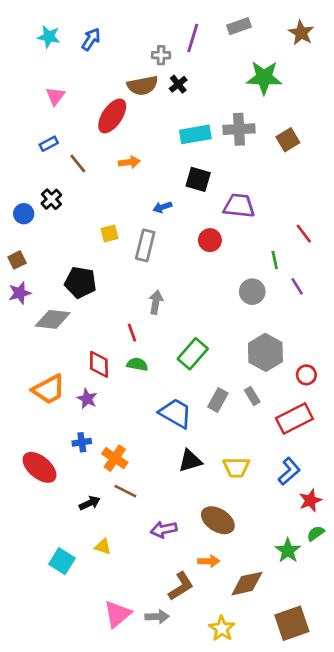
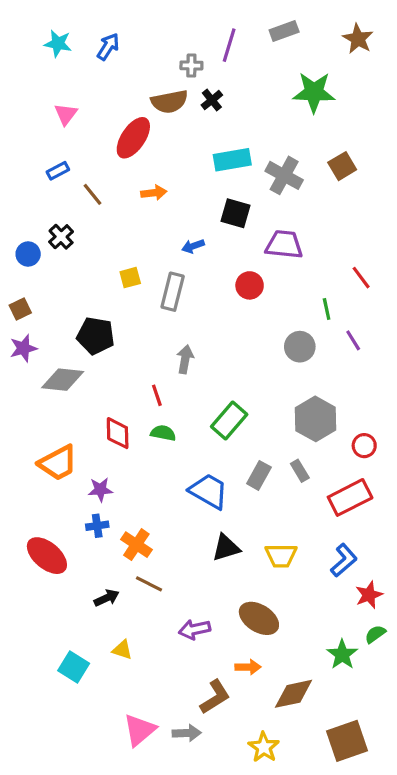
gray cross: (239, 129) -> (284, 175), moved, turned 32
purple star: (87, 399) -> (100, 490), moved, turned -30

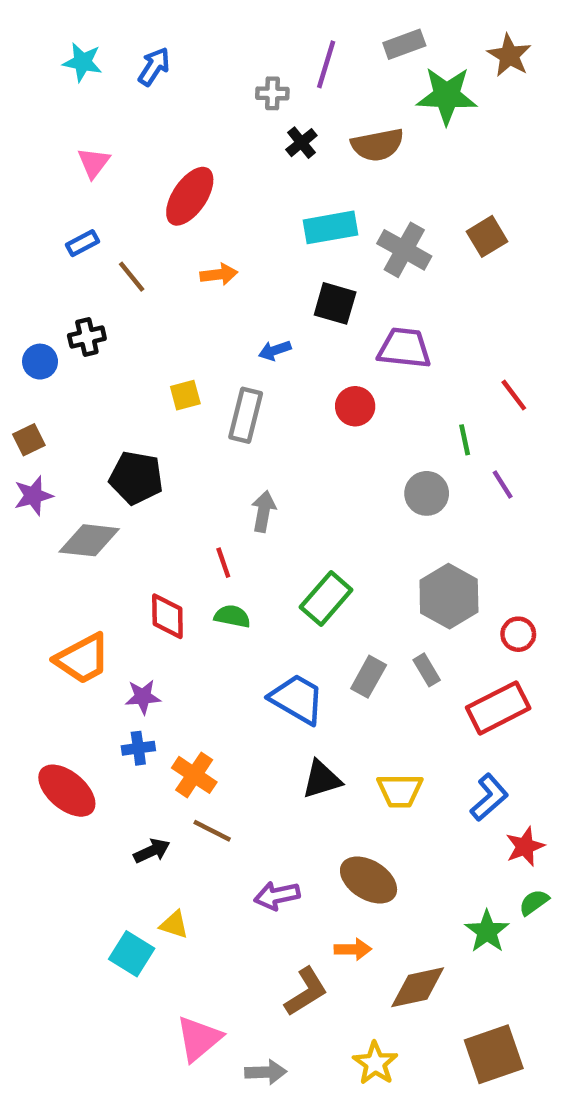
green star: (314, 92) -> (447, 96), moved
brown semicircle: (169, 102) -> (377, 145), moved
black cross: (61, 237) -> (87, 337), turned 30
cyan square: (74, 667) -> (132, 954), moved
gray arrow: (187, 733) -> (266, 1072), moved

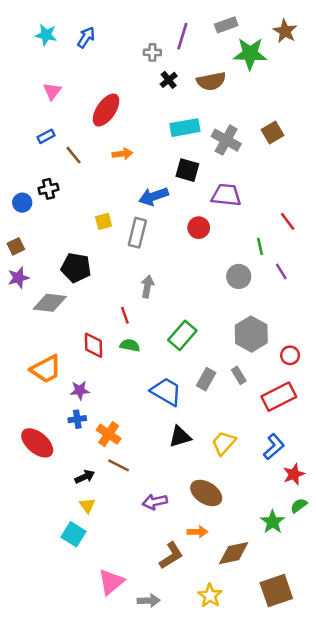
blue arrow: (275, 350) -> (154, 196), size x1.6
yellow trapezoid: (400, 791) -> (224, 443), turned 132
yellow triangle: (174, 925) -> (87, 506), moved, turned 36

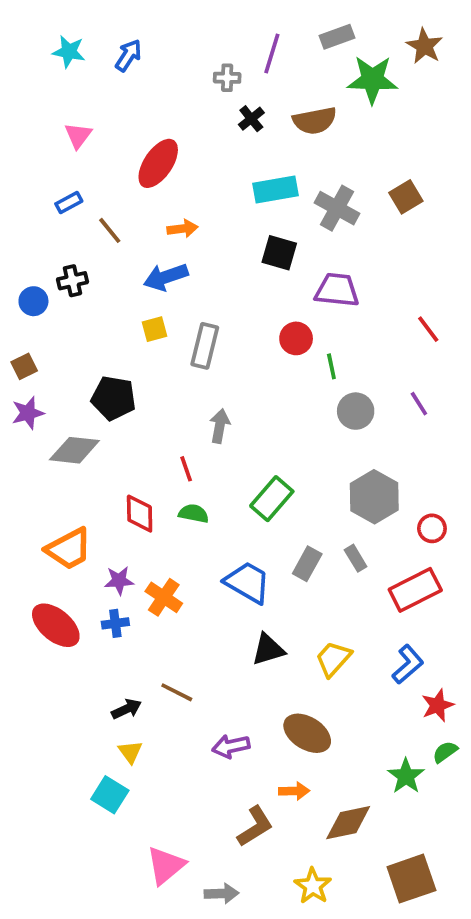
blue arrow: (154, 196) -> (166, 277), moved
green line: (260, 246) -> (331, 366), moved
orange cross: (109, 434) -> (164, 597), moved
red ellipse: (37, 443) -> (56, 625), moved

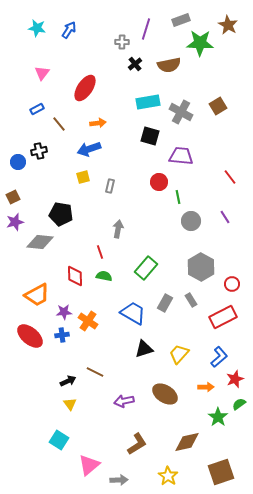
gray rectangle: (205, 346) -> (110, 186), size x0.6
orange arrow: (294, 791) -> (206, 387), moved
cyan square: (110, 795) -> (59, 440), moved

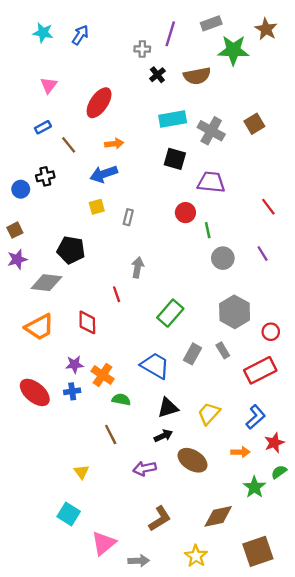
green semicircle: (104, 276) -> (121, 399), moved
orange trapezoid: (37, 295) -> (39, 327), moved
brown line: (95, 372) -> (111, 435), turned 36
black arrow: (68, 381) -> (163, 436), moved

